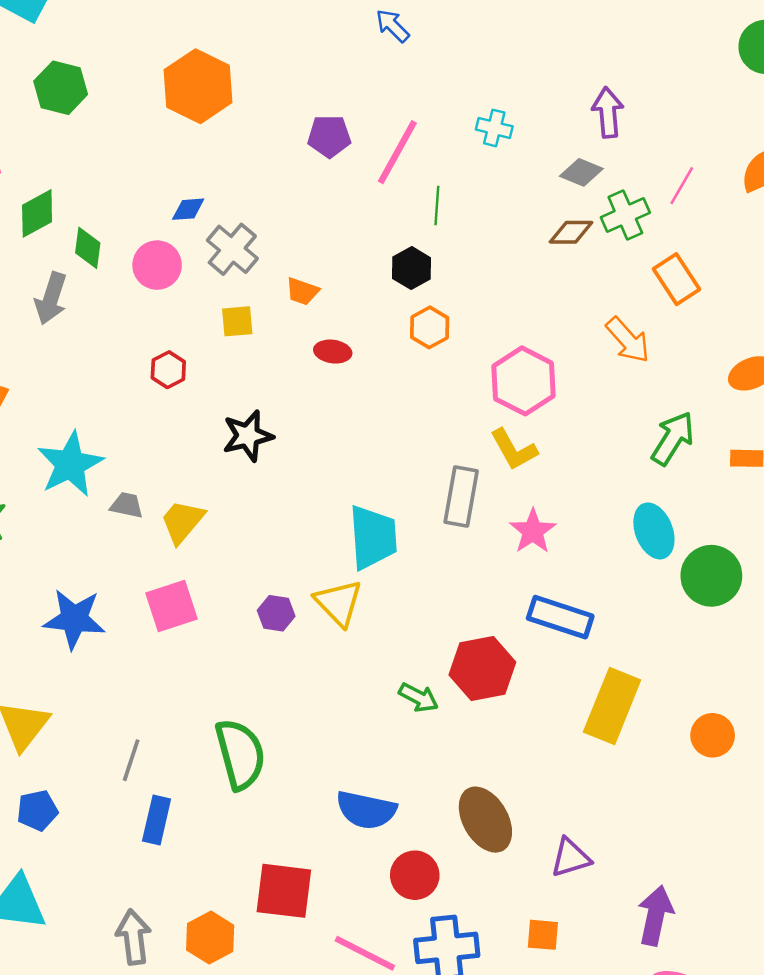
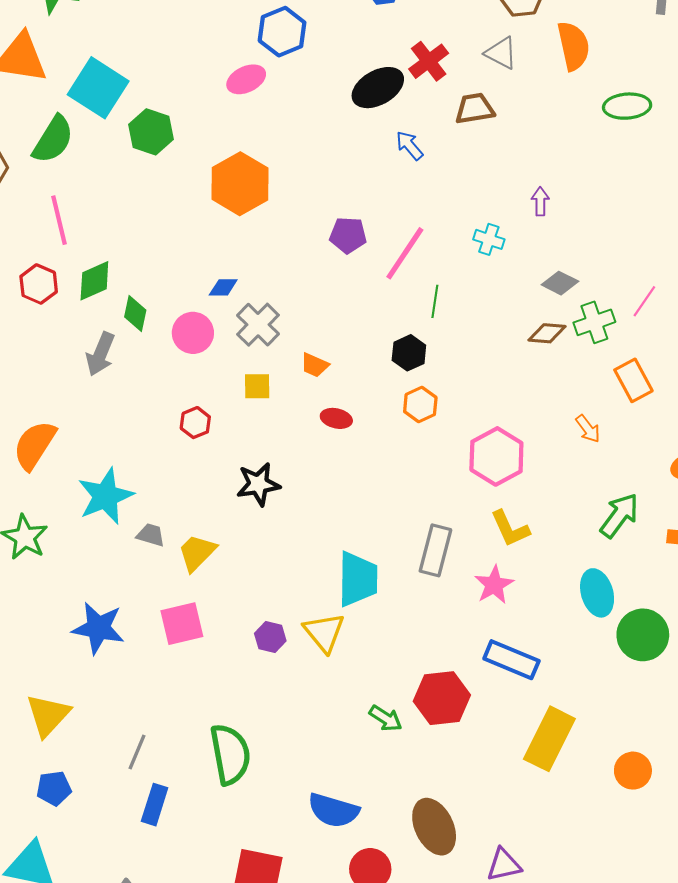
green hexagon: (61, 88) -> (151, 132), moved
purple arrow: (608, 112) -> (540, 201), moved, size x0.7
orange arrow: (628, 340) -> (588, 429), size x0.7
yellow L-shape: (514, 449) -> (510, 529), moved

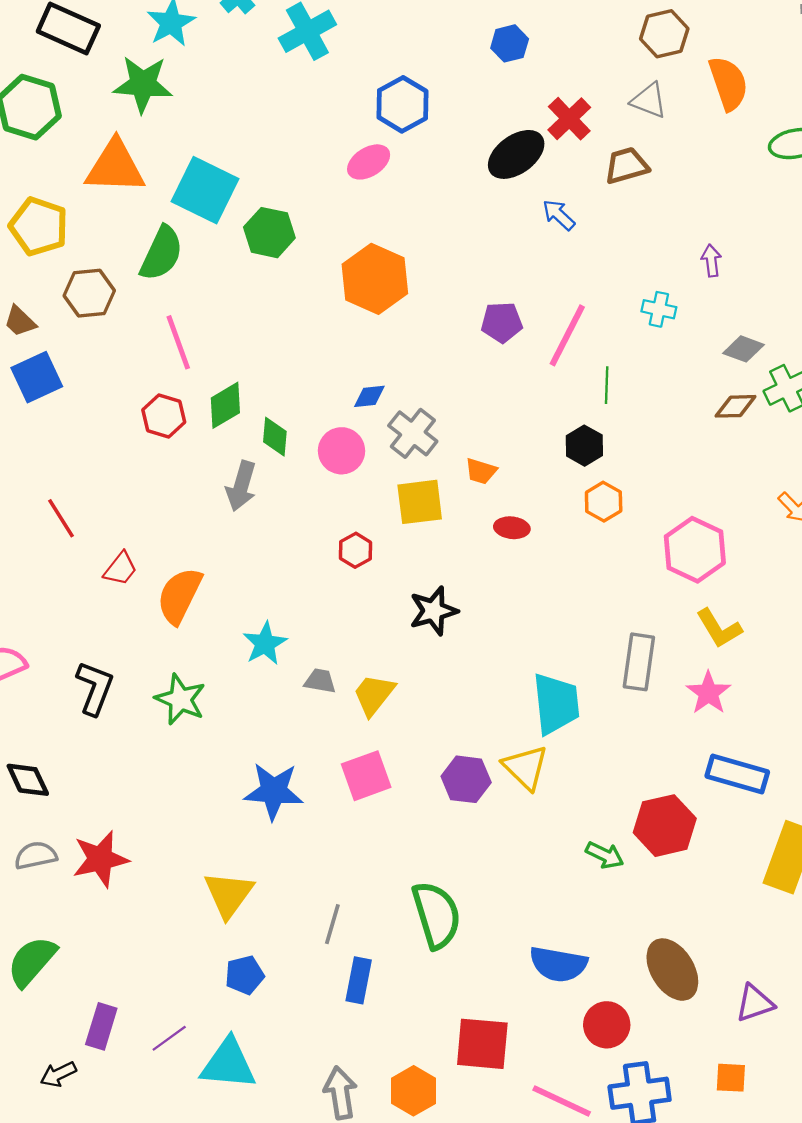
yellow square: (257, 386) -> (420, 502), size x1.5
cyan star: (105, 496) -> (265, 644), size x0.7
purple hexagon: (270, 637) -> (466, 779), size x1.4

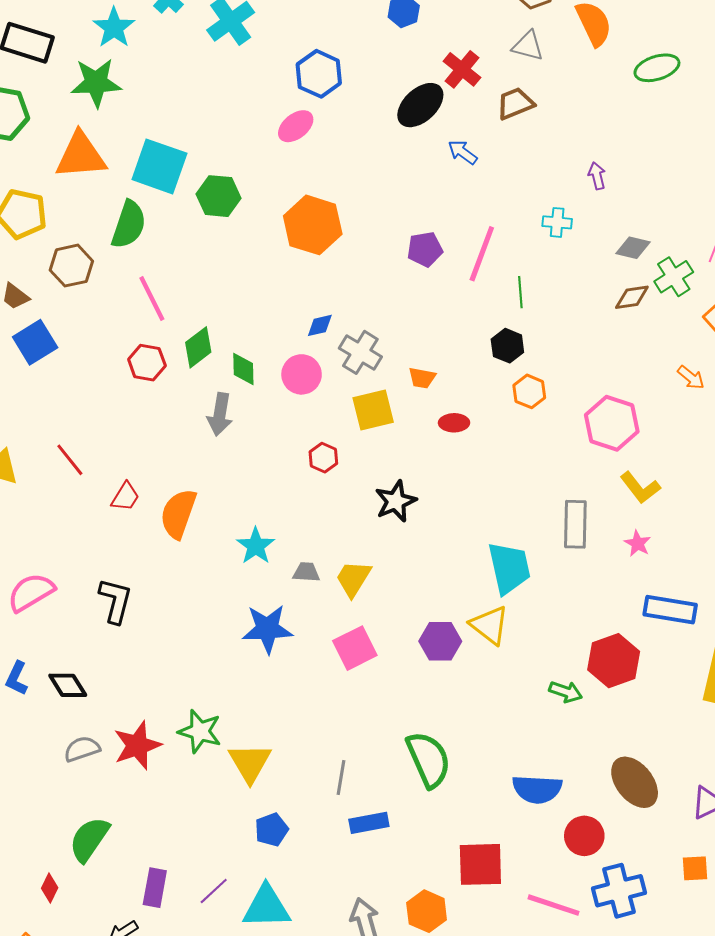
pink star: (708, 693) -> (638, 543), size x0.7
green star: (180, 699) -> (200, 731), moved
blue star: (274, 791) -> (267, 629), moved
blue rectangle: (359, 980) -> (369, 823), turned 75

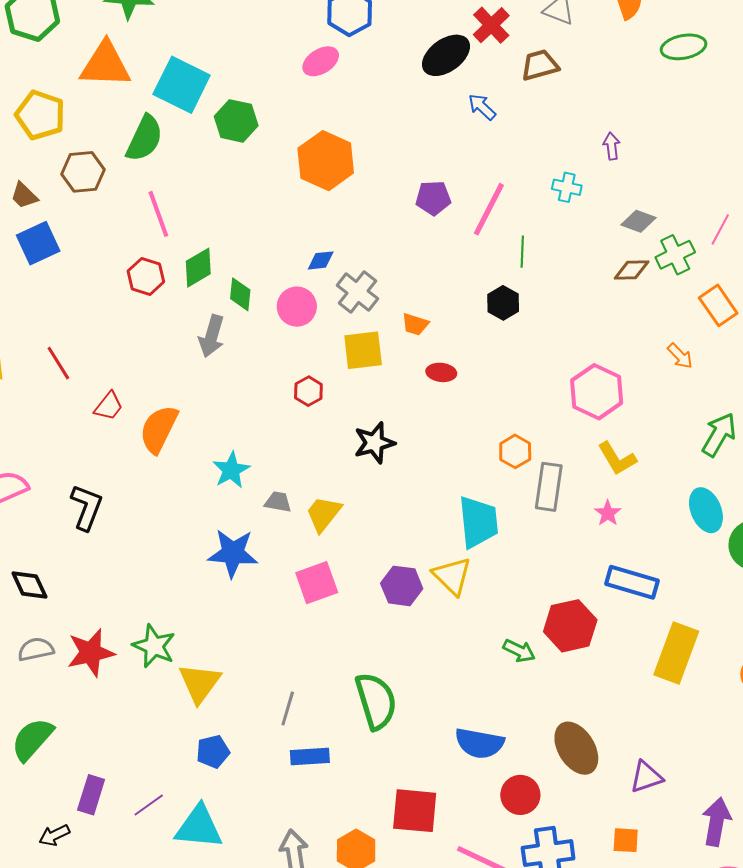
orange hexagon: (529, 391) -> (515, 451), moved

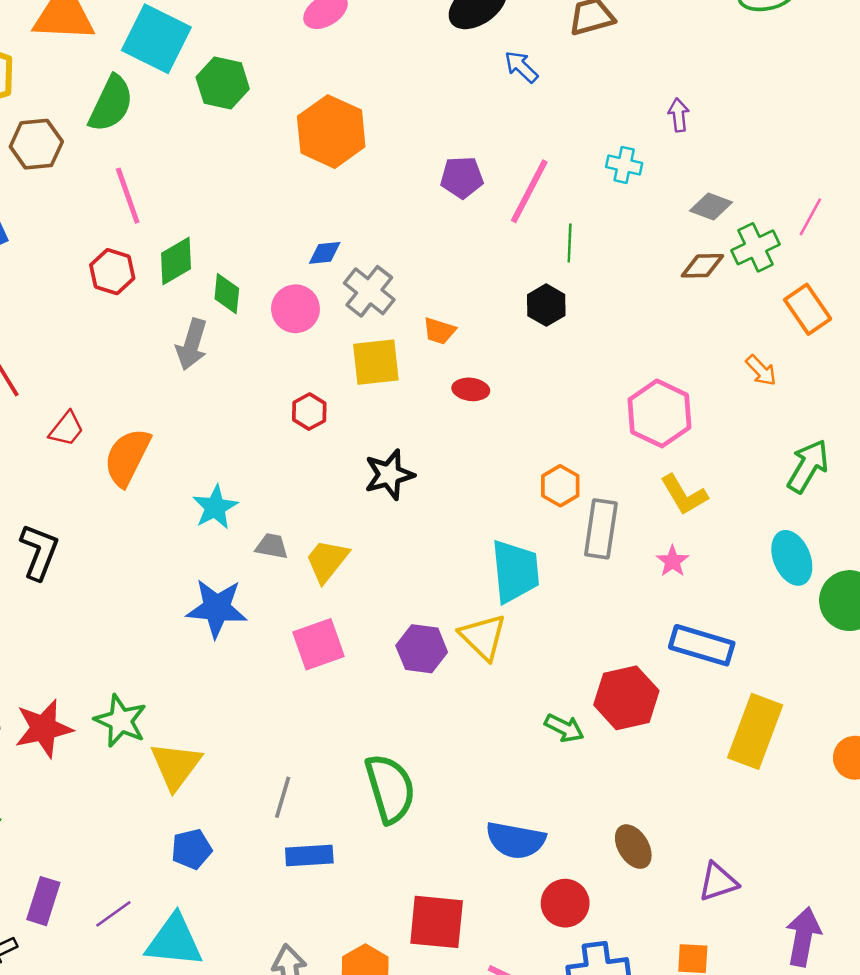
brown ellipse: (576, 748) -> (633, 847), size x0.7

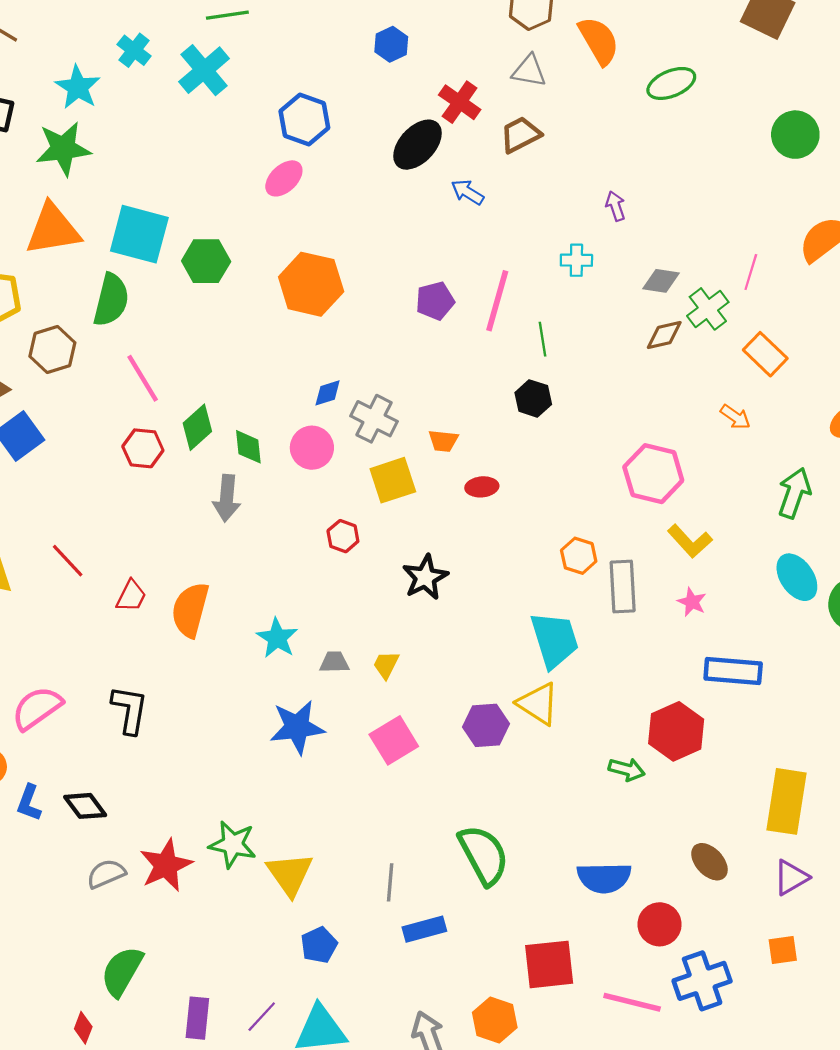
yellow trapezoid: (327, 561) -> (386, 665), size x0.7
yellow rectangle: (755, 731) -> (786, 801), moved

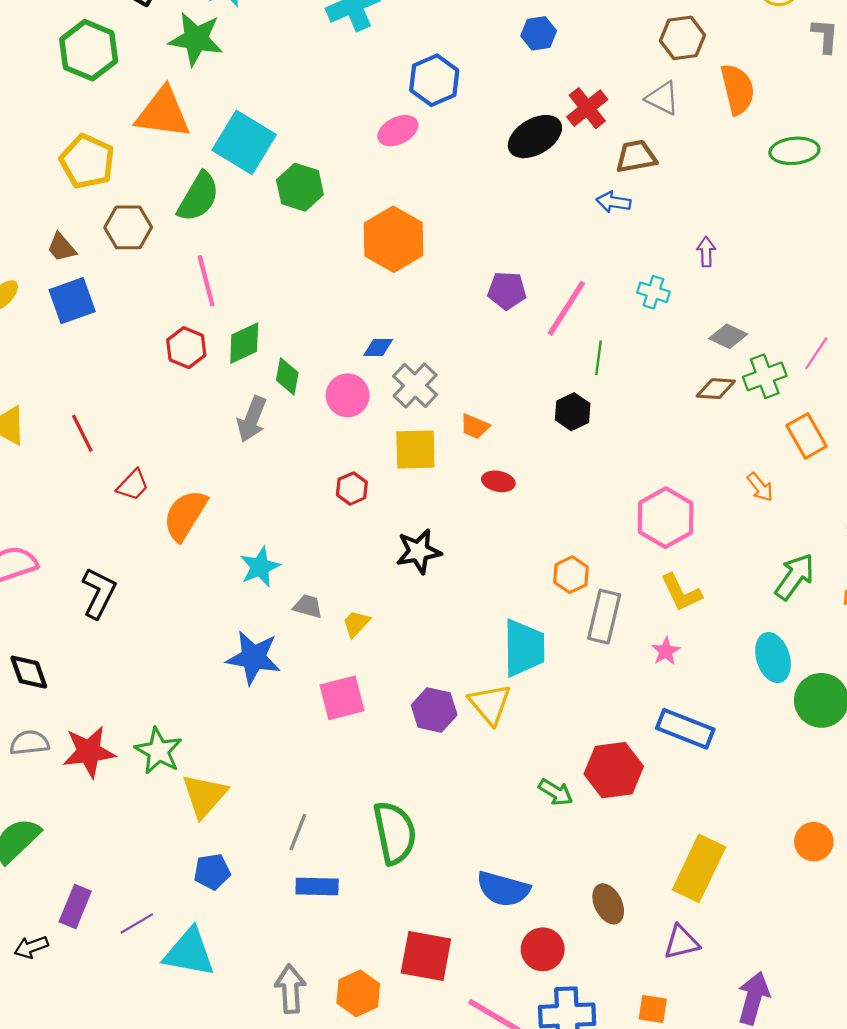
blue arrow: (467, 192) -> (613, 202), moved, turned -40

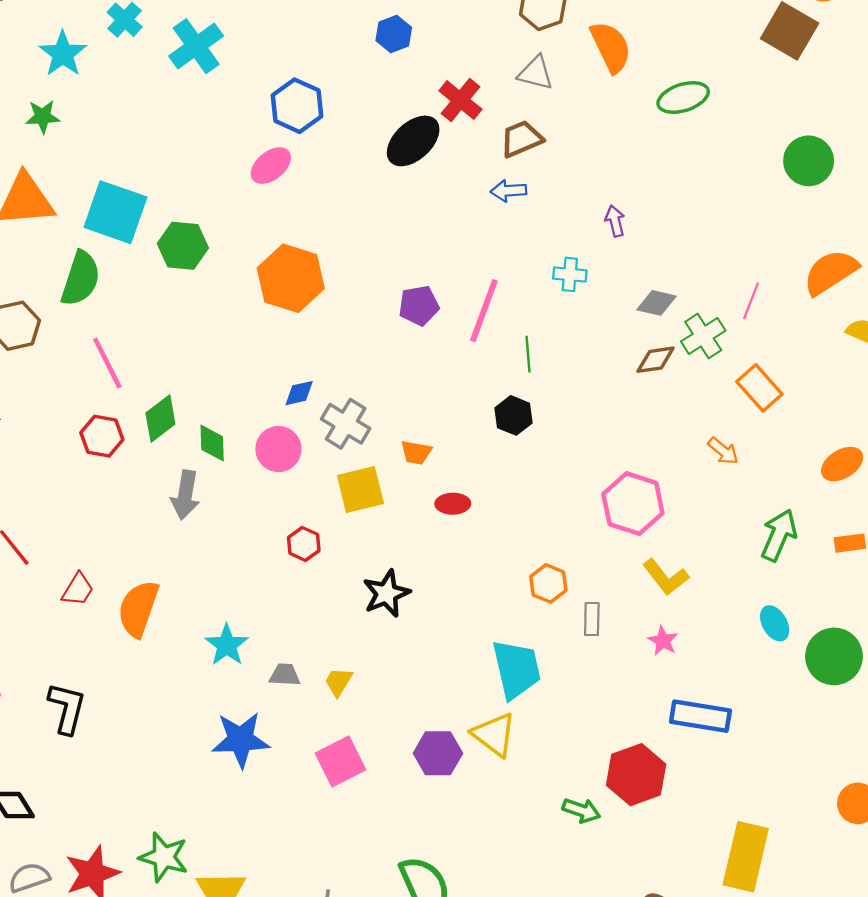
green star: (196, 39) -> (43, 117), size x0.6
gray rectangle: (604, 617) -> (592, 619), size x0.6
cyan ellipse: (773, 658) -> (775, 623), size x0.7

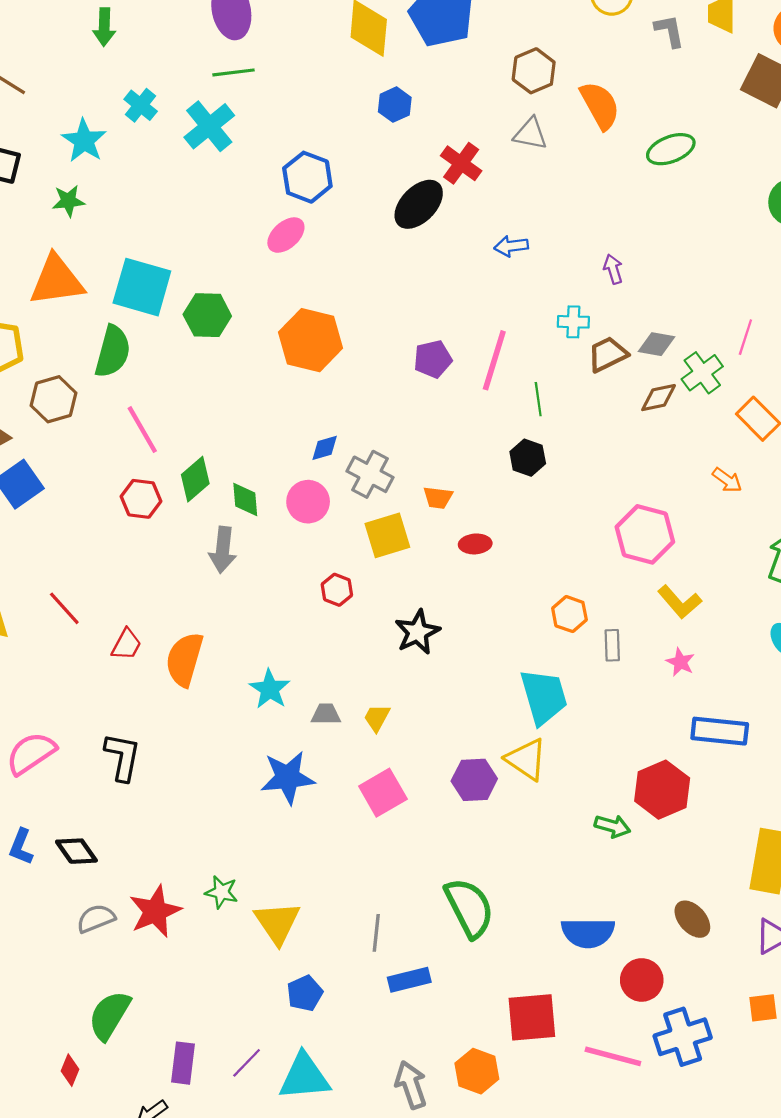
brown trapezoid: (521, 139) -> (608, 354), moved
green star: (164, 857) -> (221, 892), size x0.7

